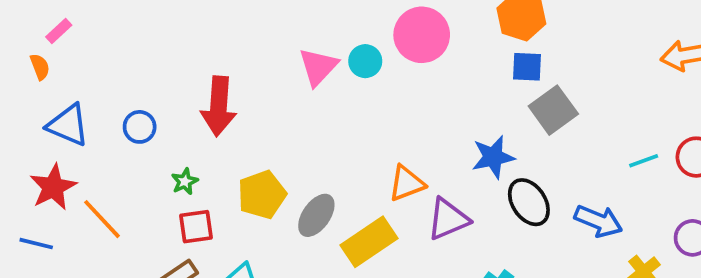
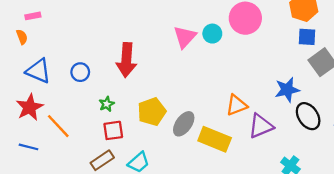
pink rectangle: (59, 31) -> (33, 16), turned 32
yellow rectangle: (369, 242) -> (215, 139), turned 56
blue line: (36, 244) -> (28, 147), moved

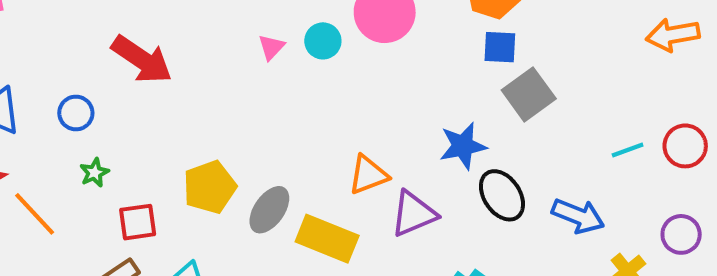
pink triangle: (185, 37) -> (271, 47), size x0.6
red arrow: (126, 60) -> (142, 59), moved, turned -60
green star: (107, 104) -> (94, 173), moved

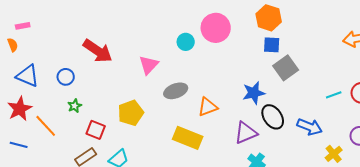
pink triangle: (271, 47) -> (149, 65), moved, size x1.5
gray ellipse: (269, 210) -> (176, 91), moved, turned 35
purple triangle: (413, 214) -> (246, 133), moved
red square: (138, 222) -> (96, 130), turned 30

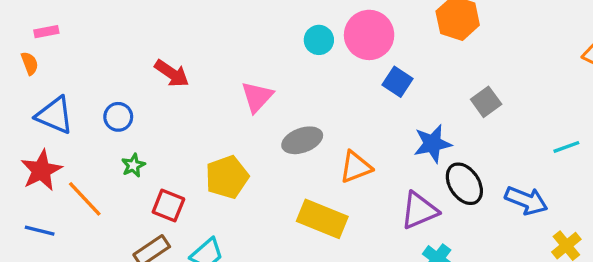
cyan circle: (186, 42) -> (319, 40), moved
blue square: (272, 45) -> (397, 82), moved, turned 30
red arrow: (98, 51) -> (172, 73), size x0.7
gray square: (286, 68) -> (486, 102), size x0.7

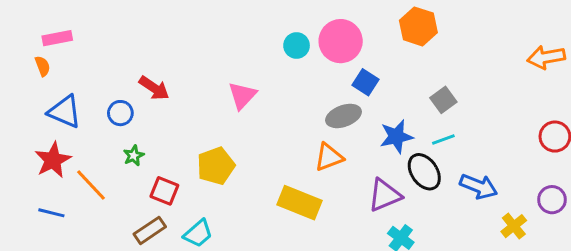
pink rectangle: (46, 32) -> (57, 38), size x1.4
red arrow: (172, 73) -> (154, 88), moved
gray ellipse: (302, 140) -> (344, 116), moved
cyan line: (566, 147) -> (443, 139), moved

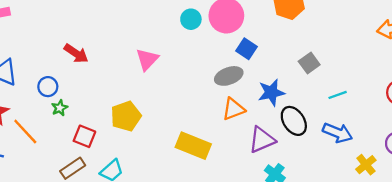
blue circle: (120, 113) -> (48, 87), moved
cyan line: (443, 139) -> (338, 95), moved
orange triangle: (329, 157) -> (233, 109), moved

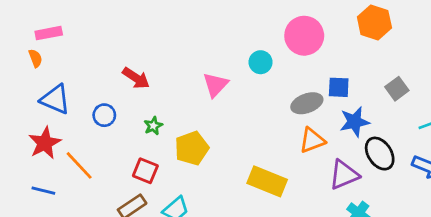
cyan circle: (191, 19) -> (261, 62), moved
blue square: (246, 49) -> (339, 87), moved, turned -30
green star: (60, 108) -> (153, 126), moved

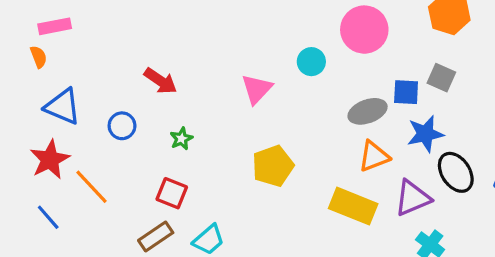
gray square: (397, 89) -> (441, 78), moved, turned -30
yellow pentagon: (192, 148) -> (273, 166), moved
yellow rectangle: (267, 181) -> (353, 206), moved
blue line: (43, 191) -> (48, 217), turned 35

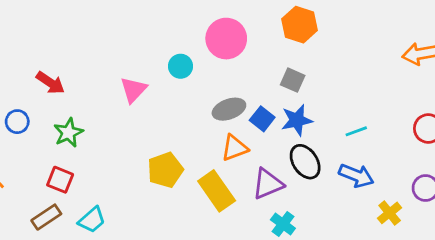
blue square: (406, 92) -> (262, 119), moved, turned 35
blue star: (425, 134) -> (297, 120), moved
green star: (181, 139) -> (68, 133), size x1.5
yellow pentagon: (273, 166) -> (165, 170), moved
yellow rectangle: (353, 206) -> (217, 191), turned 33

